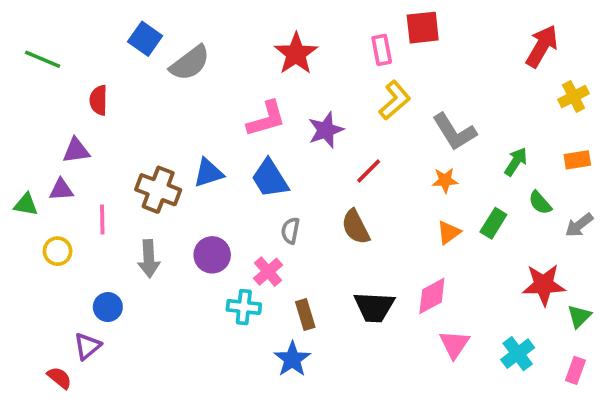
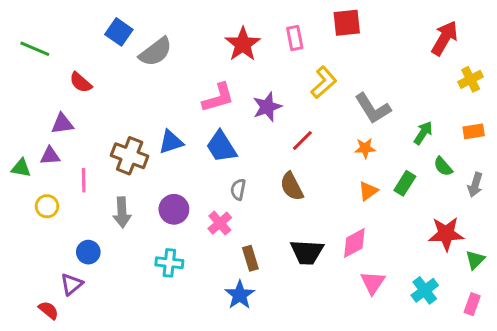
pink rectangle: (382, 50) -> (295, 38), moved
red semicircle: (99, 100) -> (81, 82), turned -50
gray arrow: (579, 225) -> (475, 185), turned -35
cyan cross: (244, 307) -> (169, 263), moved

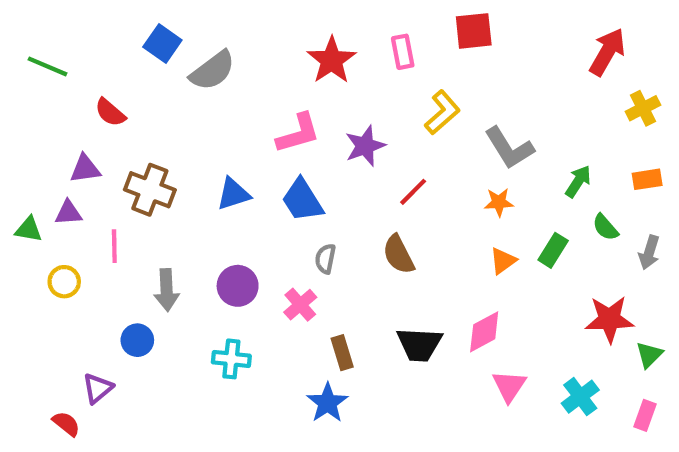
brown cross: (130, 156) -> (150, 190), moved
blue circle: (88, 252) -> (137, 340), moved

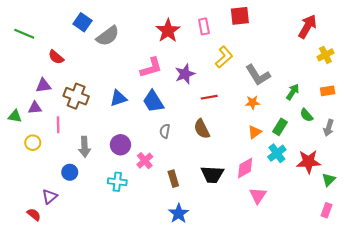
red line: (413, 192) -> (209, 97), turned 35
pink cross: (300, 305) -> (145, 161), moved
cyan cross: (580, 397) -> (277, 153), moved
blue star: (327, 403) -> (179, 213), moved

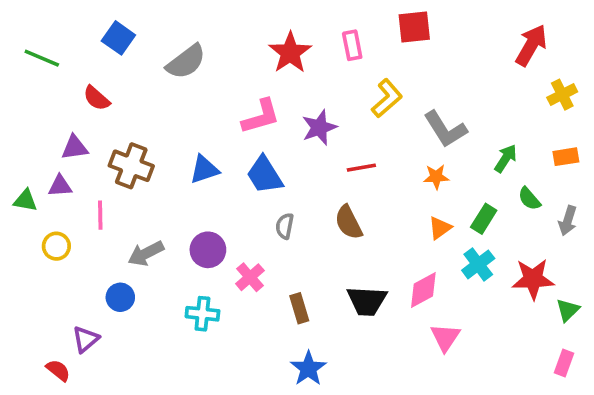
blue square: (82, 22) -> (118, 38), moved
gray arrow: (85, 147) -> (146, 253), turned 66

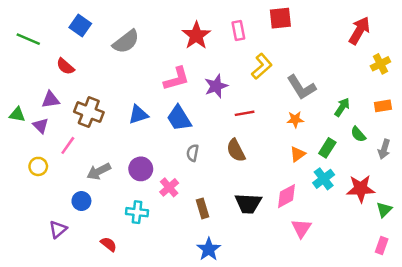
purple triangle: (60, 186) -> (41, 126), turned 49
green triangle: (25, 200) -> (17, 115), moved
pink line: (100, 215) -> (68, 145), turned 36
red semicircle: (58, 370) -> (109, 244), moved

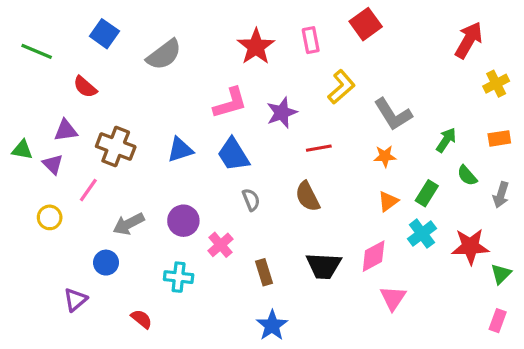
red square: (280, 18) -> (366, 24), turned -30
gray semicircle: (193, 153) -> (251, 200), turned 147

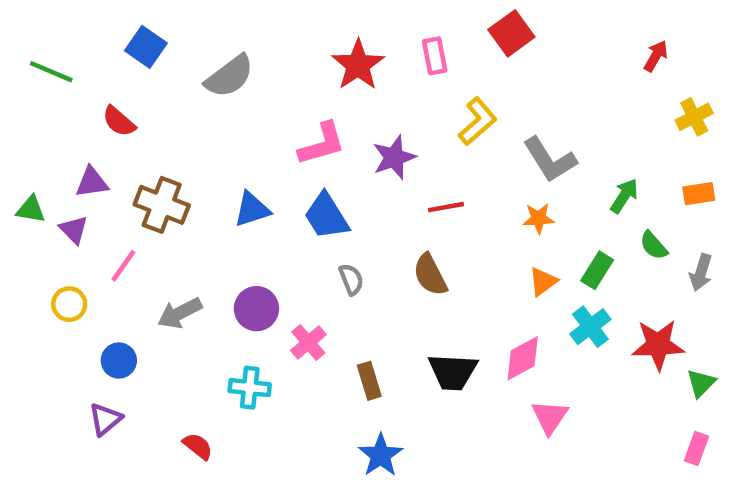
red arrow: (469, 40) -> (656, 56), size x0.6
blue circle: (106, 263) -> (119, 361), moved

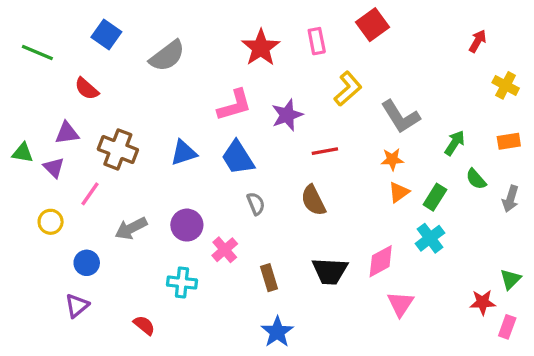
yellow cross: (694, 117) -> (506, 85), turned -35
orange triangle: (543, 282) -> (399, 192), moved
red star: (658, 345) -> (483, 302), moved, size x0.7

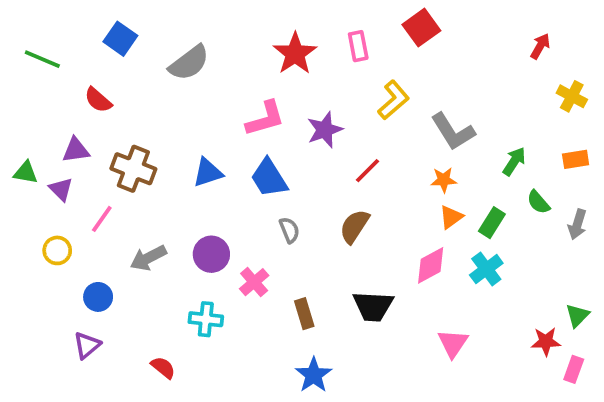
red line: (325, 151) -> (367, 171), turned -35
brown semicircle: (313, 200) -> (354, 226), turned 60
pink diamond: (381, 261) -> (431, 265), moved

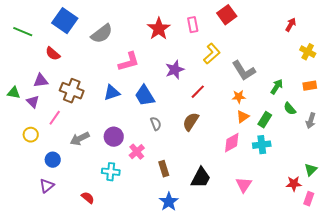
blue square: (120, 39) -> (65, 21), size x1.4
pink L-shape: (265, 119) -> (129, 62), moved
cyan cross: (486, 269) -> (262, 145), turned 30
black trapezoid: (373, 306) -> (201, 178), moved, turned -65

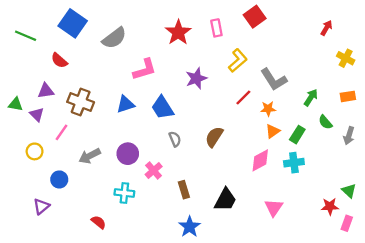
red line: (198, 92) -> (243, 98), moved
green triangle: (311, 170) -> (349, 191), turned -32
purple triangle: (47, 186) -> (41, 206), moved

